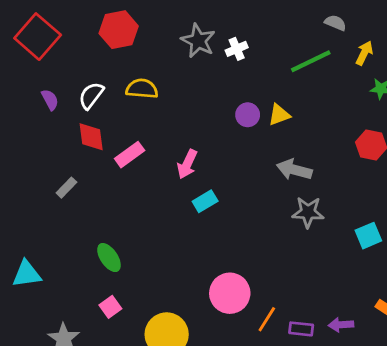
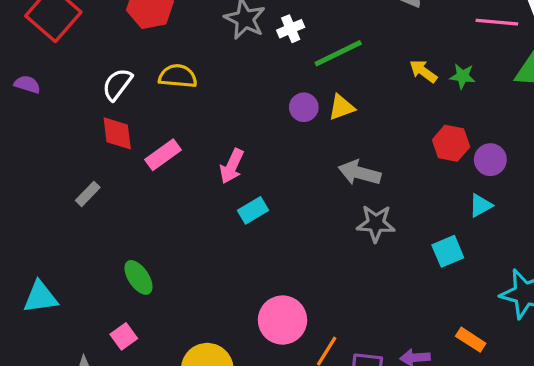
yellow arrow: (364, 53) -> (423, 71), moved, turned -80
green line: (311, 61) -> (338, 53), moved
purple semicircle: (50, 100) -> (27, 84), moved, turned -45
pink square: (110, 307) -> (124, 336), moved

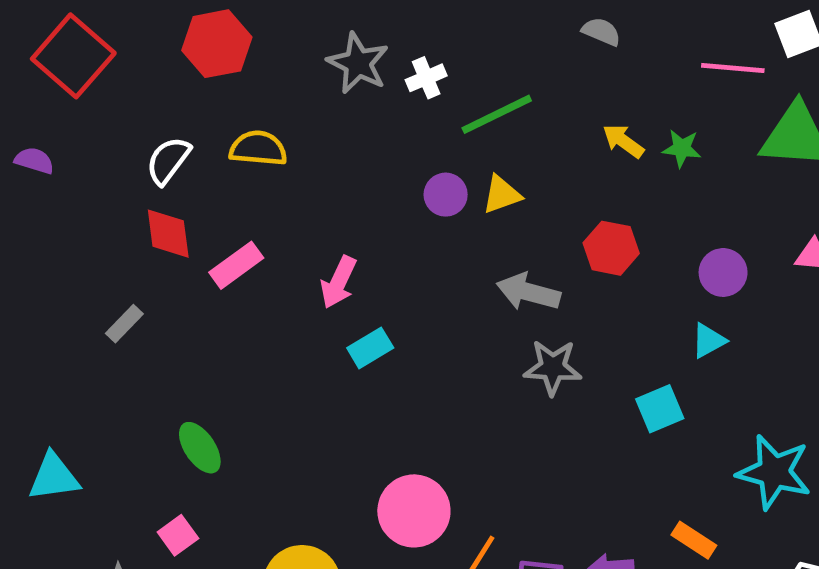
red hexagon: (451, 143) -> (611, 248), moved

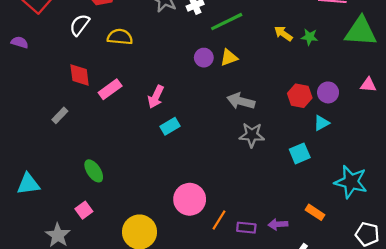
white semicircle: (168, 161) -> (80, 25), moved
red hexagon: (611, 248) -> (300, 96), moved

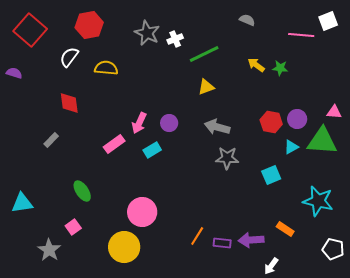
green triangle: (361, 31) -> (322, 141), moved
purple circle: (204, 58) -> (169, 123), moved
pink rectangle: (110, 89) -> (114, 144), moved
pink circle: (190, 199) -> (142, 212), moved
purple arrow: (278, 224) -> (251, 240), size x1.4

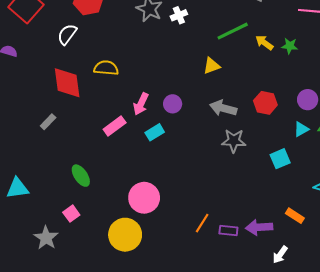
green line: (204, 54) -> (233, 31), moved
yellow semicircle: (106, 68) -> (106, 68), moved
red diamond: (69, 103) -> (67, 83), size x1.4
red hexagon: (271, 122) -> (265, 103), moved

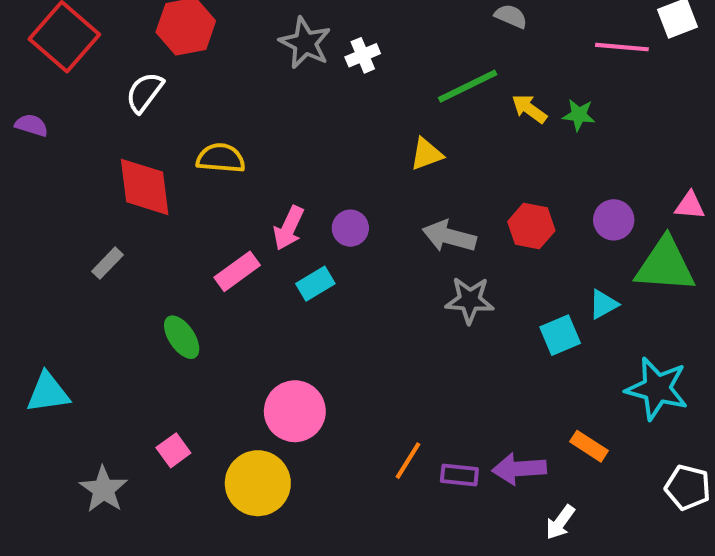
cyan triangle: (301, 129) -> (603, 304), moved
green ellipse: (81, 176) -> (182, 337), moved
pink square: (71, 214) -> (173, 450), moved

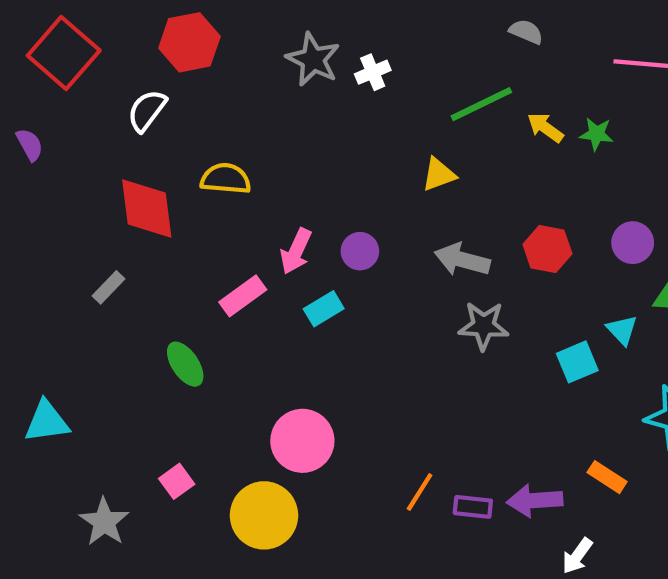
purple semicircle: (31, 125) -> (30, 145), turned 44
cyan triangle: (603, 304) -> (622, 330), turned -44

